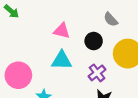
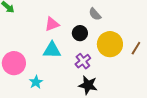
pink triangle: (62, 31) -> (52, 24), turned -35

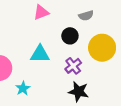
gray semicircle: (95, 14) -> (86, 16), turned -64
pink triangle: (52, 24) -> (41, 12), moved

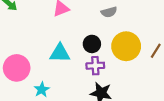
black circle: (70, 36) -> (92, 44), moved
purple cross: (73, 66) -> (95, 66), turned 35

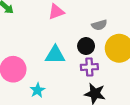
gray semicircle: (109, 12) -> (99, 25), moved

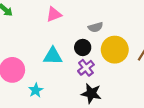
purple cross: (89, 67) -> (86, 68), turned -35

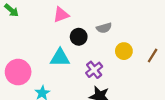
black circle: (83, 47) -> (79, 37), moved
yellow circle: (115, 50) -> (124, 51), size x0.6

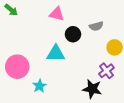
pink triangle: (61, 15) -> (57, 14), turned 35
purple cross: (94, 70) -> (106, 71), moved

